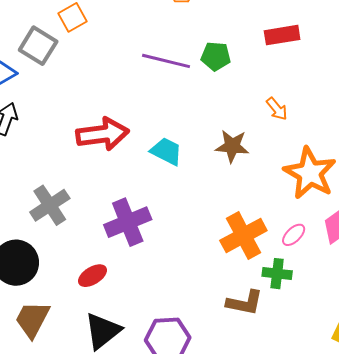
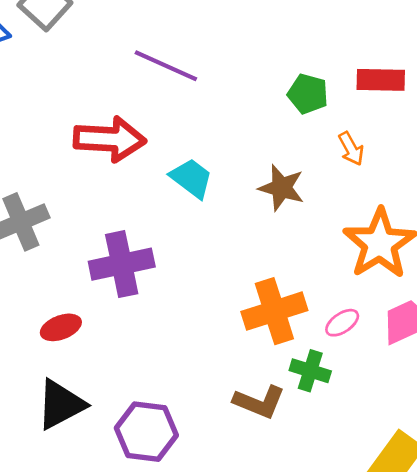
red rectangle: (282, 35) -> (381, 80), moved
green pentagon: (216, 56) -> (308, 94), moved
purple line: (166, 61) -> (166, 66), moved

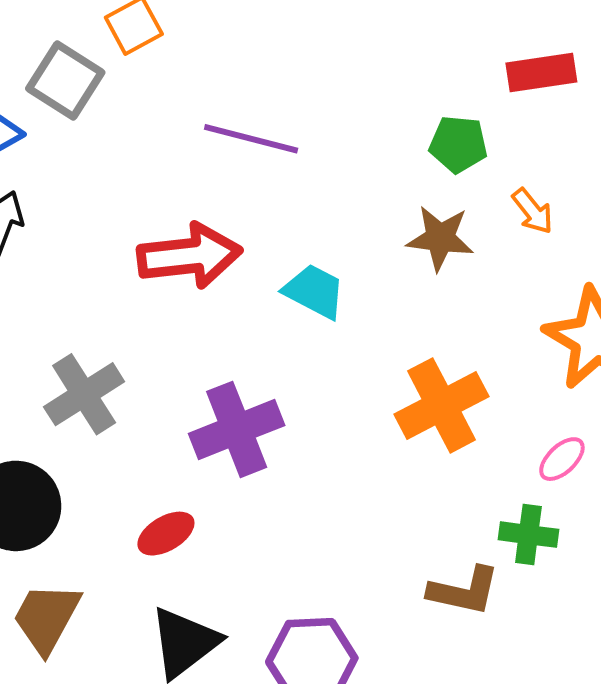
red rectangle: (381, 80) -> (541, 73), moved
brown star: (281, 188) -> (440, 238), moved
orange cross: (274, 311) -> (442, 405), moved

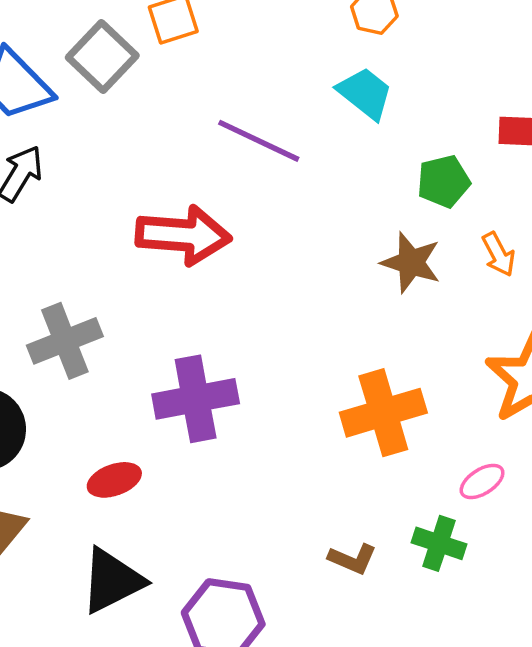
green pentagon: (458, 144) -> (444, 181), turned -30
cyan trapezoid: (314, 291) -> (365, 93), moved
brown L-shape: (464, 591) -> (353, 559), moved, size x0.7

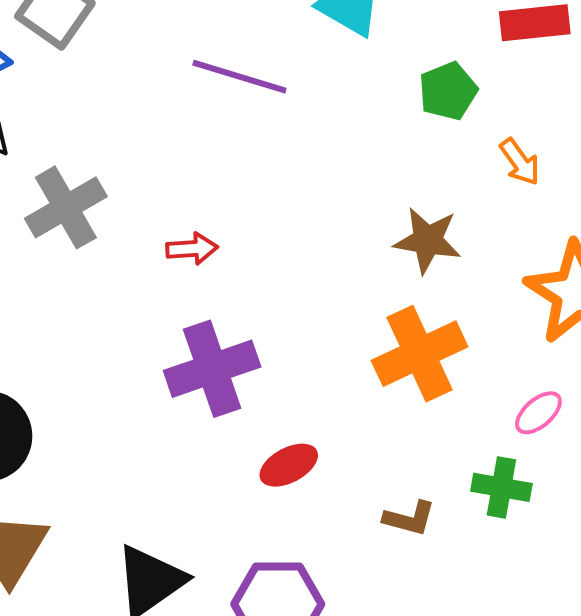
red arrow: (183, 235) -> (192, 249), moved, size x0.5
brown star: (411, 262) -> (427, 240), moved
gray cross: (65, 341) -> (66, 207), moved
red ellipse: (114, 480) -> (289, 465), moved

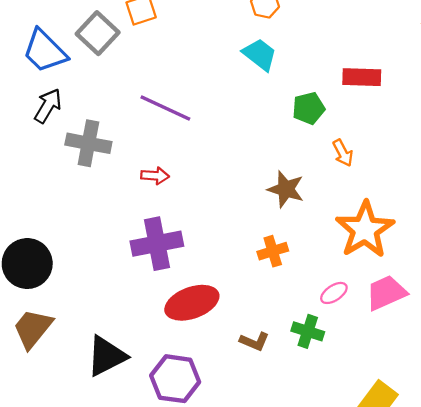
purple line: (239, 77) -> (165, 108), moved
gray cross: (66, 207) -> (88, 143), turned 33
orange cross: (420, 354) -> (273, 251), size x0.6
red ellipse: (289, 465) -> (192, 303), size x1.6

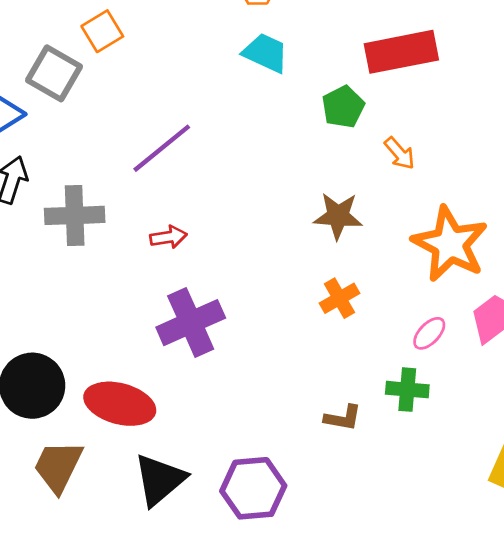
red rectangle: (362, 77) -> (401, 52), size x1.4
purple line: (165, 108) -> (162, 148), turned -51
red ellipse: (192, 303) -> (120, 404), moved, turned 48

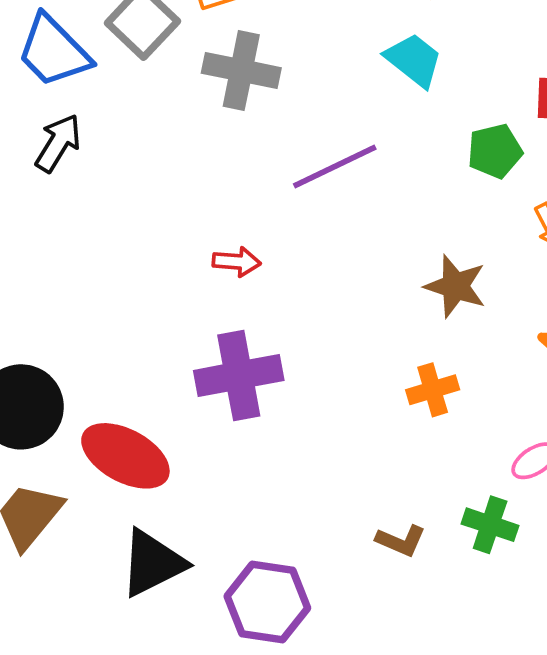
purple line: (162, 148) -> (335, 167), moved
gray cross: (75, 215) -> (241, 70), moved

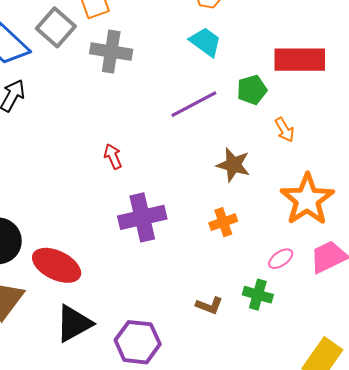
purple line: (335, 167) -> (194, 104), moved
red arrow: (237, 262) -> (113, 156), turned -115
purple cross: (239, 375) -> (142, 217), moved

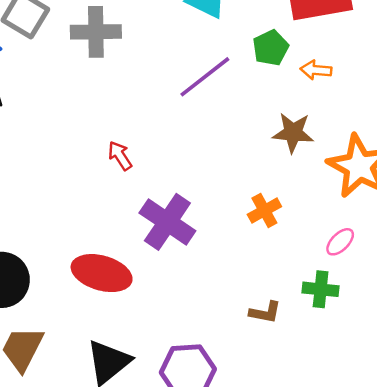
orange arrow: (285, 130) -> (316, 70), moved, turned 135
brown star: (233, 165) -> (293, 133), moved
purple cross: (142, 217) -> (167, 222), turned -33
red ellipse: (57, 265) -> (102, 273), moved

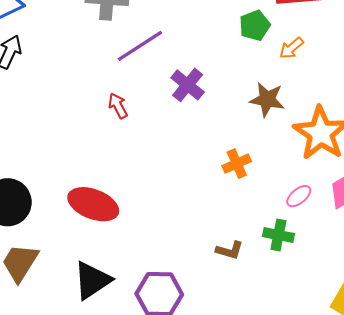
orange arrow: (316, 70) -> (291, 48), turned -50
purple line: (205, 77) -> (140, 46), moved
purple cross: (167, 222) -> (188, 85), moved, size x0.7

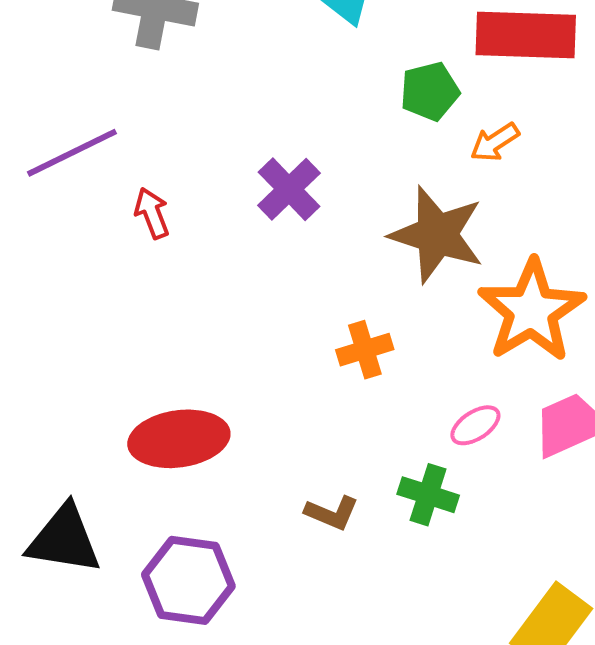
purple line: (140, 46) -> (72, 153), moved
brown star: (267, 99) -> (437, 235), size x1.4
red ellipse: (93, 204) -> (179, 439), moved, turned -36
black triangle: (92, 280) -> (64, 539), turned 36

